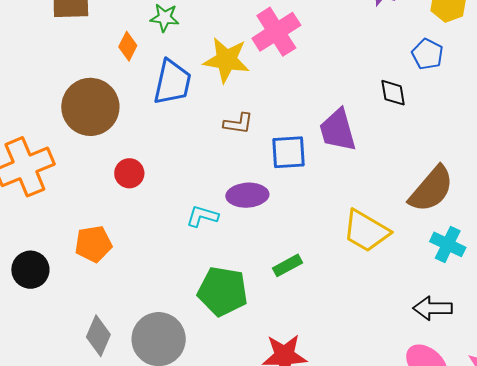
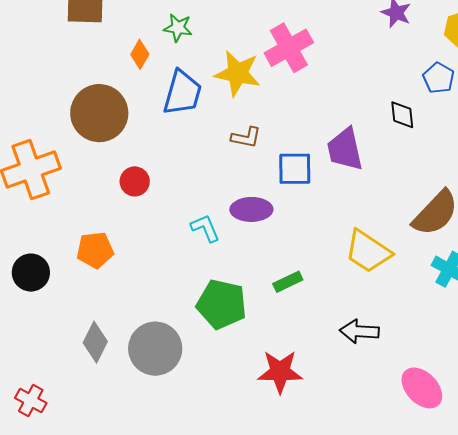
cyan L-shape: (202, 216) -> (205, 228), turned 48
black arrow: (433, 308) -> (359, 331), moved

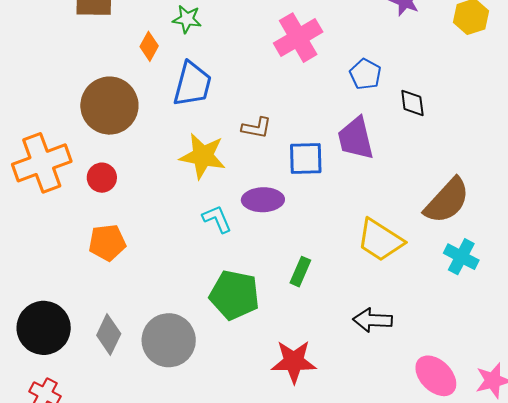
yellow star: (238, 73) -> (203, 156), moved
blue pentagon: (439, 78) -> (365, 74), moved
red circle: (135, 181) -> (102, 178), moved
black circle: (31, 273) -> (44, 328), moved, size x1.4
green rectangle: (288, 282) -> (300, 272), turned -40

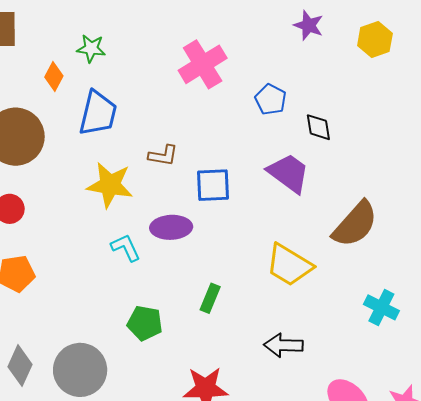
purple trapezoid: (356, 138) -> (289, 173), moved, turned 141
cyan cross: (461, 257) -> (381, 307), moved
green pentagon: (234, 295) -> (145, 323), size x0.7

